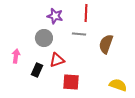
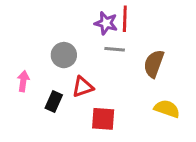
purple star: (55, 16) -> (106, 23), moved
yellow semicircle: (118, 85) -> (167, 109), moved

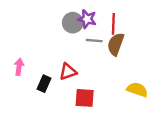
red line: (125, 19) -> (113, 24), moved
gray circle: (64, 55) -> (73, 23), moved
brown semicircle: (154, 64) -> (116, 44), moved

